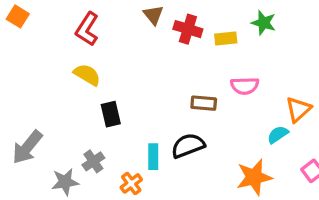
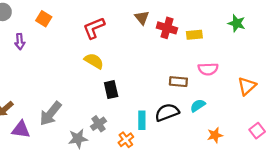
green star: (264, 23) -> (237, 23), moved
red L-shape: (87, 29) -> (94, 28), turned 35
cyan semicircle: (278, 135) -> (198, 106), moved
orange star: (254, 177) -> (215, 135), size x0.6

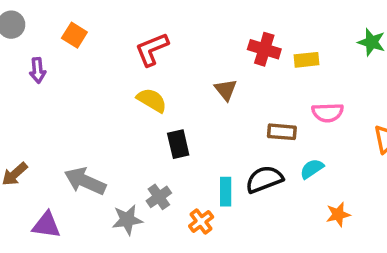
brown triangle: (142, 18) -> (226, 90), moved
gray arrow: (51, 113) -> (85, 181), turned 75
purple triangle: (21, 129) -> (46, 225), moved

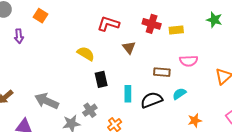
red L-shape: (152, 49) -> (108, 24), moved, turned 40
cyan rectangle: (226, 192) -> (128, 94), moved

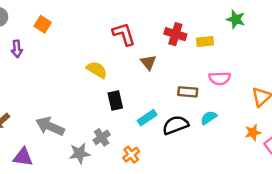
green star: (214, 20) -> (236, 19), moved
red L-shape: (108, 24) -> (124, 34), turned 55
cyan rectangle: (128, 94) -> (147, 118), turned 56
orange star: (195, 120) -> (253, 132), moved

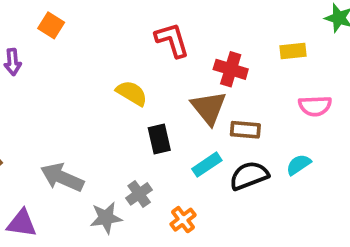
red cross: (175, 34) -> (231, 69), moved
brown triangle: (148, 62) -> (209, 108), moved, size x1.5
brown rectangle: (188, 92) -> (245, 130), moved

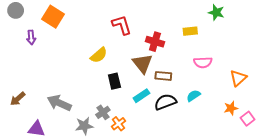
orange square: (51, 25) -> (53, 17), size x1.5
yellow semicircle: (132, 93) -> (99, 55), turned 108
orange cross: (183, 220) -> (119, 124), moved

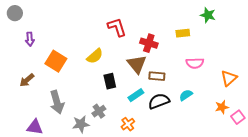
orange square: (53, 17) -> (56, 61), moved
brown arrow: (18, 99) -> (27, 80), moved
gray arrow: (59, 103) -> (57, 102), turned -130
orange cross: (119, 124) -> (128, 124), moved

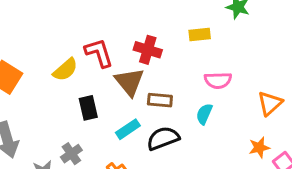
red L-shape: (117, 27) -> (99, 53), moved
cyan semicircle: (186, 95) -> (204, 114), moved, turned -32

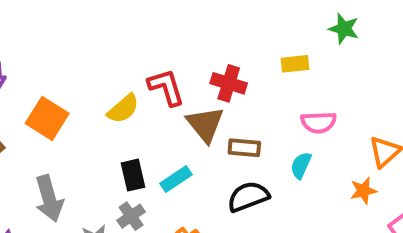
black rectangle: (88, 108) -> (133, 175), moved
cyan rectangle: (128, 129) -> (176, 179), moved
orange star: (259, 147) -> (363, 191), moved

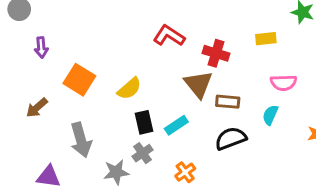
red L-shape: (166, 87) -> (169, 36), moved, turned -40
yellow semicircle: (123, 109) -> (129, 89), moved

